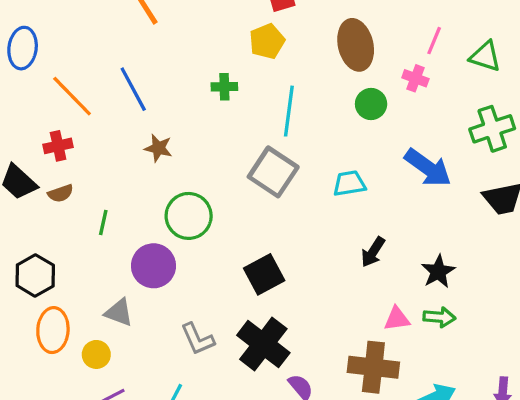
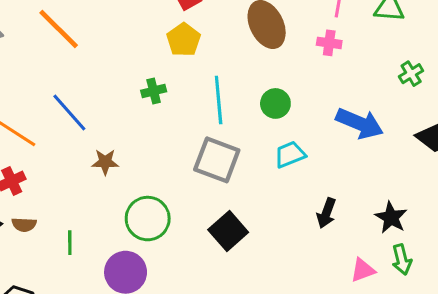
green circle: (371, 104) -> (275, 103), moved
green cross: (492, 129) -> (411, 74), size x0.6
brown semicircle: (61, 193) -> (24, 225), turned 35
black square: (264, 274) -> (228, 231), moved
green arrow: (439, 317) -> (402, 260), turned 84

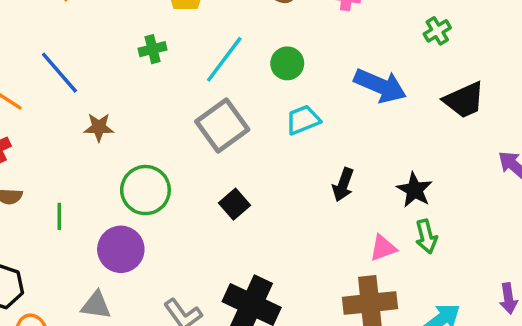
cyan line: (219, 100) -> (224, 59), turned 42
gray square: (217, 160) -> (222, 125), turned 33
black square: (228, 231) -> (234, 204), size x0.7

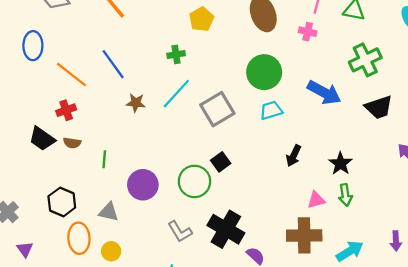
green cross: (437, 31) -> (365, 60), size x1.8
cyan line: (224, 59) -> (176, 94), moved
green circle: (287, 63) -> (264, 72), size x1.6
green circle: (145, 190) -> (194, 181), moved
gray triangle: (96, 305) -> (109, 212), moved

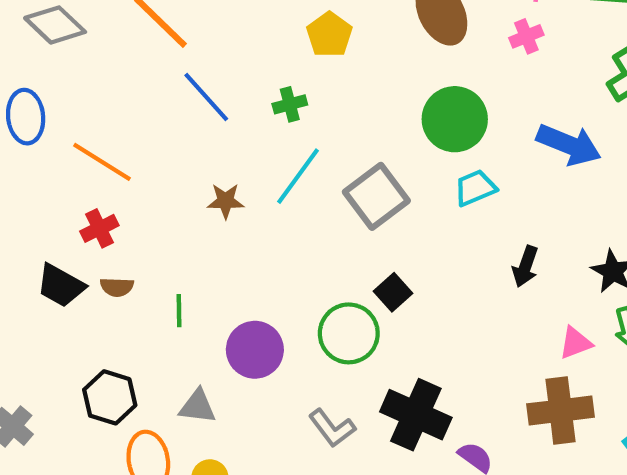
pink cross: (308, 32) -> (526, 36), turned -30
blue line: (113, 64) -> (206, 97), moved

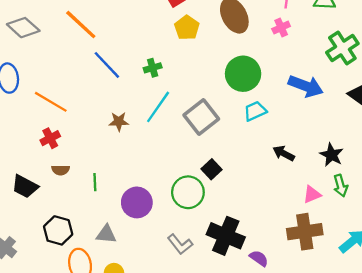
yellow pentagon: (329, 35) -> (187, 28), moved
black arrow: (525, 266) -> (284, 153), turned 100
black trapezoid: (61, 286) -> (25, 186), moved

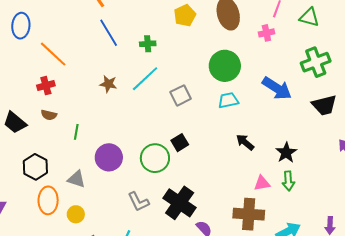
gray square: (201, 117) -> (181, 95), size x0.7

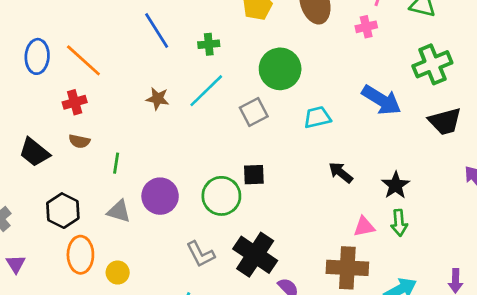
blue ellipse: (21, 26) -> (37, 56), moved
green circle: (225, 66) -> (280, 69), moved
black square: (180, 143) -> (254, 175), turned 30
gray triangle: (76, 179) -> (119, 211), moved

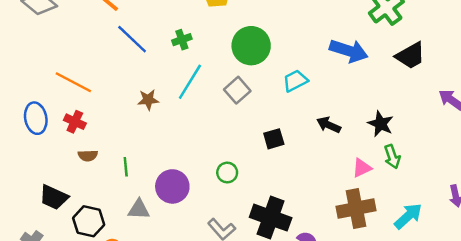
blue ellipse: (37, 56) -> (36, 118), moved
red cross: (75, 102) -> (75, 122), turned -35
black trapezoid: (34, 152) -> (54, 197), moved
black square: (254, 175) -> (274, 139), moved
green circle: (221, 196) -> (227, 173), size x0.6

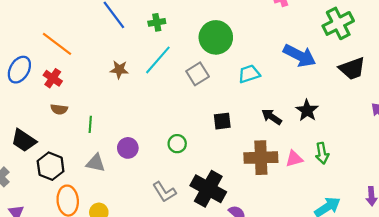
blue ellipse: (36, 118) -> (19, 70), turned 32
black star: (381, 124) -> (307, 110), moved
purple circle: (172, 186) -> (128, 148), size x0.7
brown cross: (356, 209) -> (261, 158), moved

